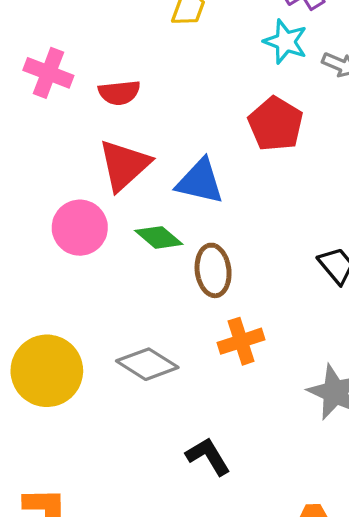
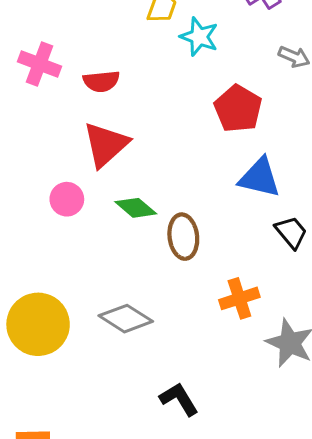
cyan star: (285, 42) -> (199, 37), moved
blue triangle: (200, 182) -> (260, 178), moved
pink circle: (80, 228) -> (67, 199), size x0.7
orange cross: (241, 341) -> (239, 298), moved

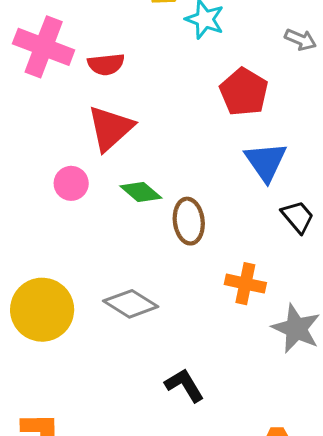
pink cross: (40, 64) -> (44, 47), size x1.4
blue triangle: (260, 178) -> (266, 162), turned 42
orange cross: (239, 298) -> (245, 284), turned 30

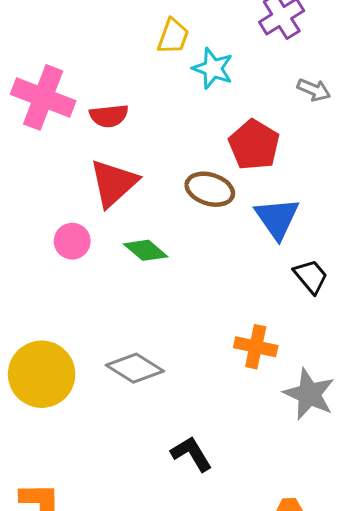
brown ellipse: (189, 221) -> (210, 189), moved, turned -66

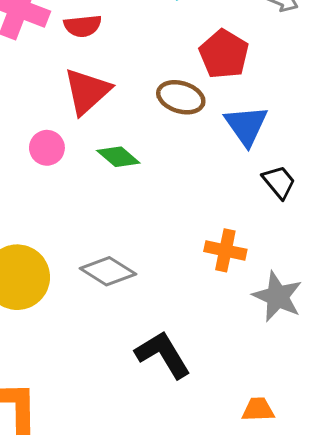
black L-shape: (191, 454) -> (163, 355), size x1.4

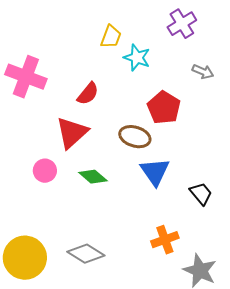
red semicircle: (83, 26) -> (88, 94), moved, turned -45
blue triangle: (246, 125) -> (155, 172), moved
orange cross: (225, 250) -> (165, 240), turned -32

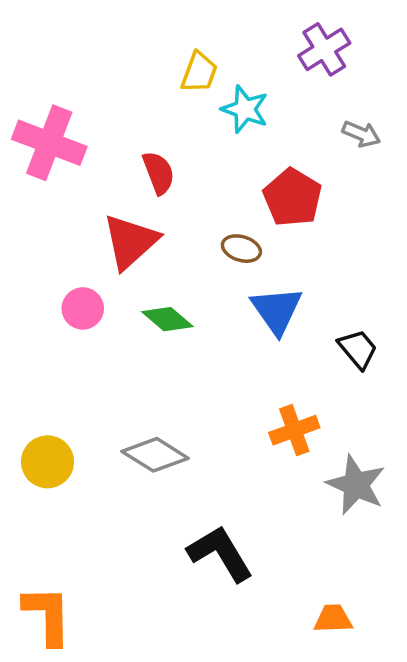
red semicircle: (88, 94) -> (159, 173), turned -60
brown ellipse: (135, 137) -> (241, 249), size x0.7
yellow circle: (25, 258) -> (48, 462), size x0.7

